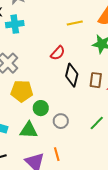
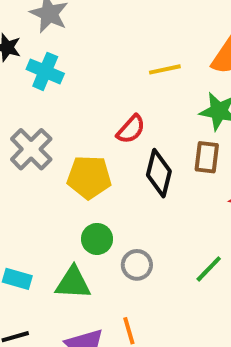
cyan cross: (15, 24) -> (45, 71), turned 30
brown rectangle: (96, 80) -> (207, 157), moved
yellow pentagon: (22, 91) -> (89, 177), moved

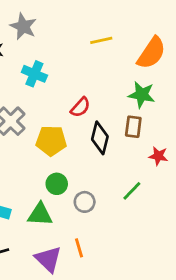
yellow line: (165, 69) -> (101, 40), moved
cyan cross: (45, 71) -> (34, 74), moved
green line: (209, 269) -> (132, 191), moved

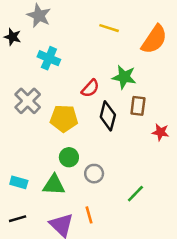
yellow line: (101, 40) -> (109, 28), turned 30
green star: (142, 95) -> (124, 77), moved
green line: (132, 191) -> (135, 194), moved

